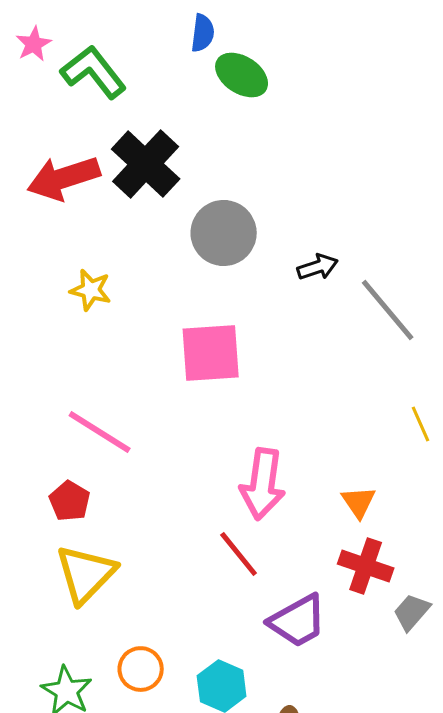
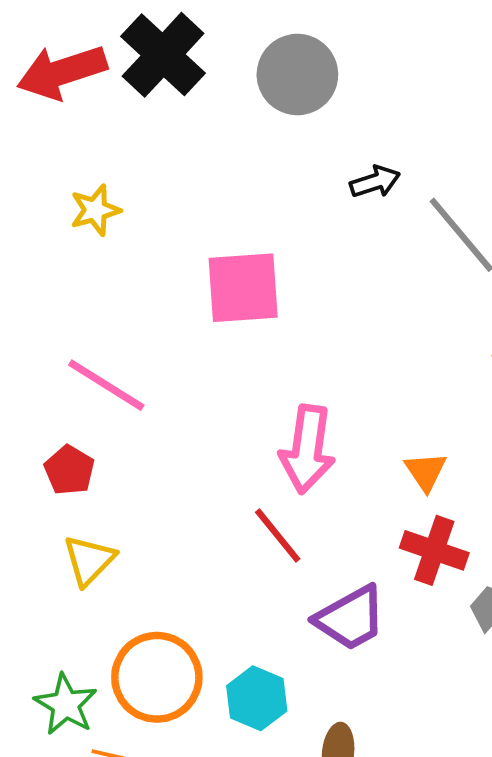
gray circle: (224, 233) -> (297, 75), moved
yellow star: (91, 290) -> (95, 210), turned -30
yellow triangle: (86, 574) -> (89, 560), size x0.7
orange circle: (141, 669) -> (157, 677), size x1.6

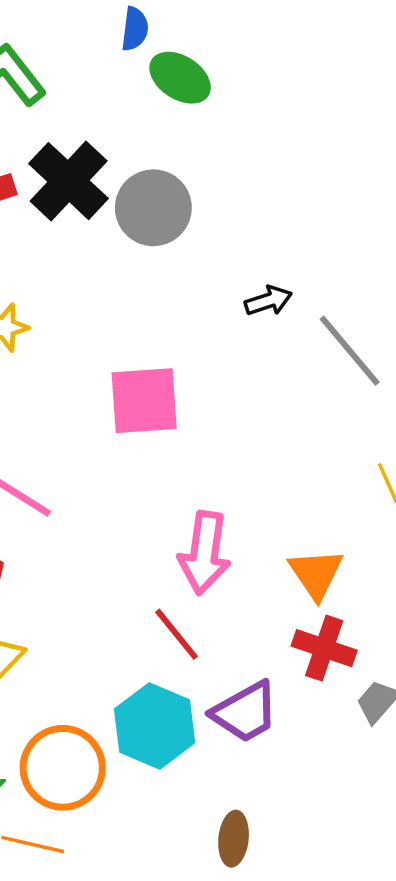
gray circle: (297, 75) -> (153, 208), moved
orange triangle: (426, 471) -> (316, 574), size x1.4
cyan hexagon: (257, 698) -> (155, 726), moved, size x1.4

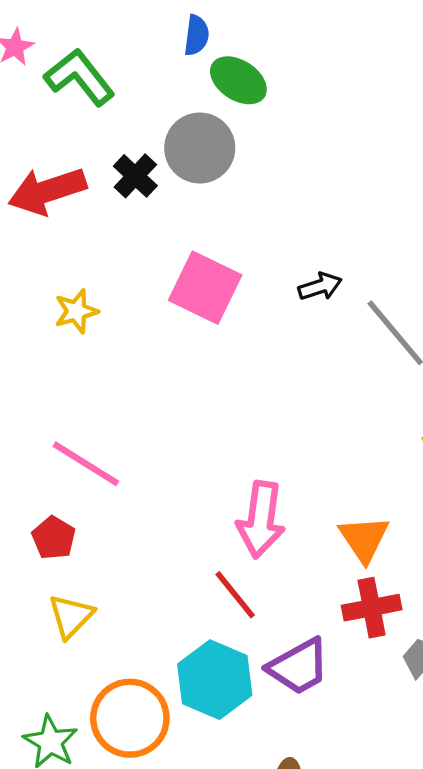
black cross: (69, 181) -> (135, 176), size x0.6
gray circle: (153, 208) -> (200, 148), moved
pink square: (144, 401) -> (205, 288), moved, turned 30
red cross: (324, 648) -> (372, 608), turned -30

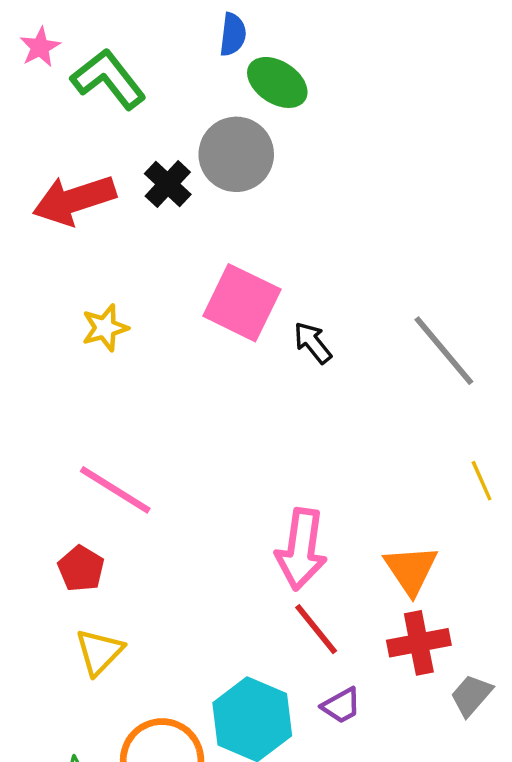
black arrow: (320, 287) -> (313, 343), moved, turned -111
red line: (235, 595) -> (316, 629), moved
purple trapezoid: (299, 667) -> (341, 706), size x0.6

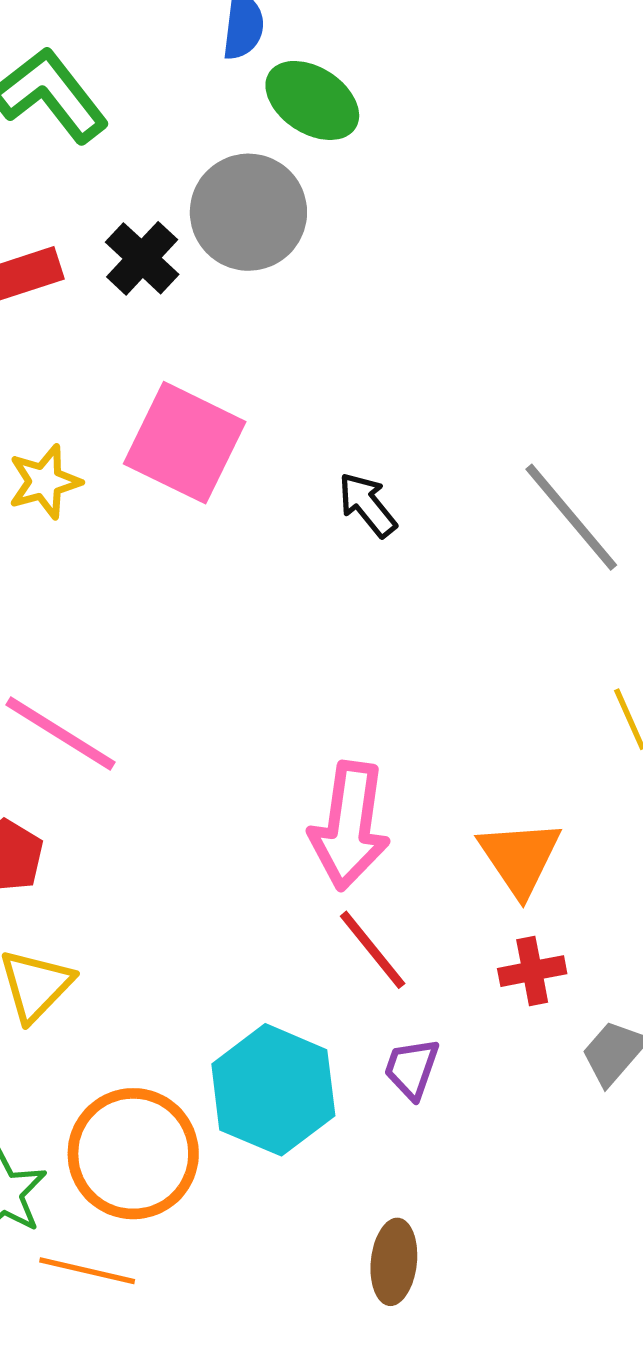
pink square: (242, 303) -> (185, 443), moved
red cross: (419, 643) -> (532, 971), size x0.7
purple trapezoid: (341, 706) -> (412, 1069), turned 138

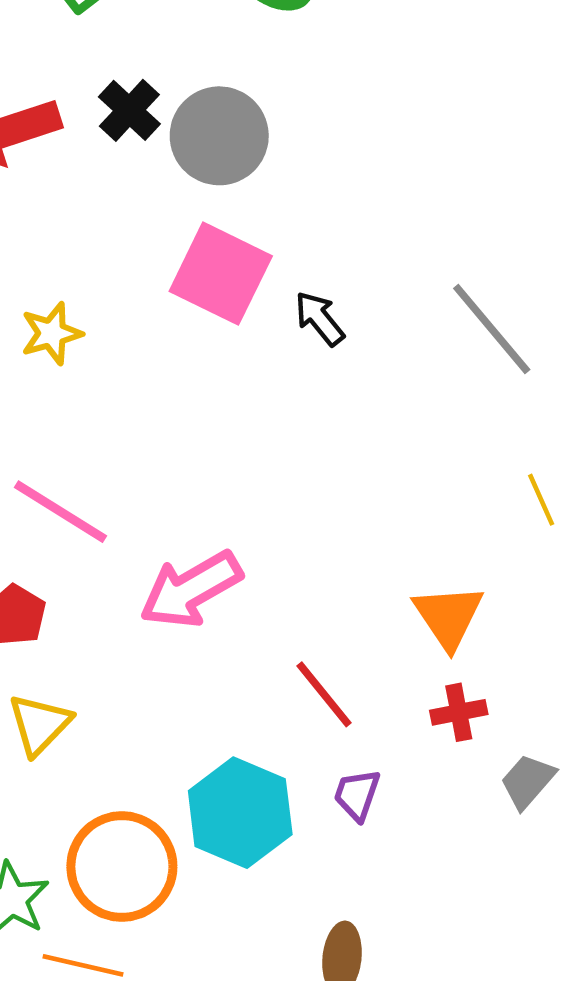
gray circle: (248, 212) -> (219, 136), moved
pink square: (185, 443) -> (221, 274), moved
yellow star: (45, 482) -> (52, 333), moved
pink arrow: (350, 826) -> (191, 590), moved, turned 52

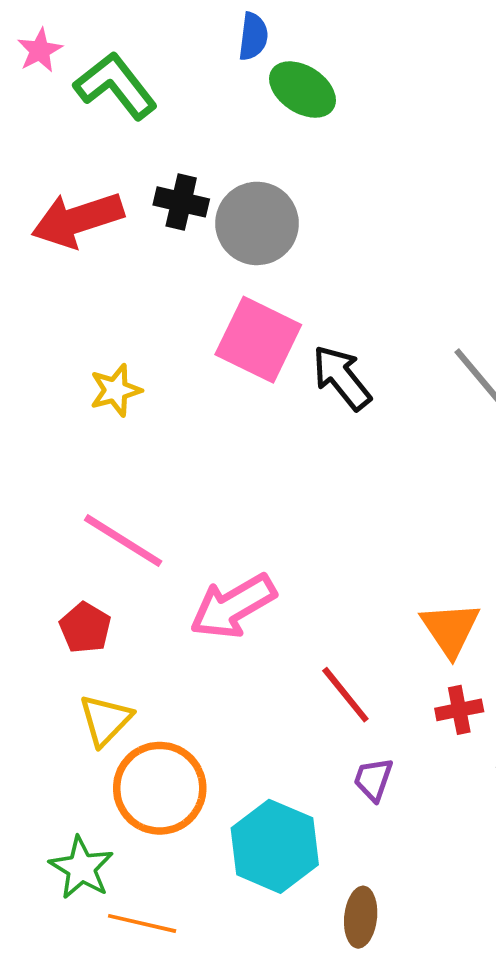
black cross: (129, 110) -> (181, 202), turned -30
black arrow: (320, 319) -> (342, 378), size x1.4
cyan hexagon: (240, 813) -> (275, 846), moved
orange circle: (122, 867) -> (160, 788), moved

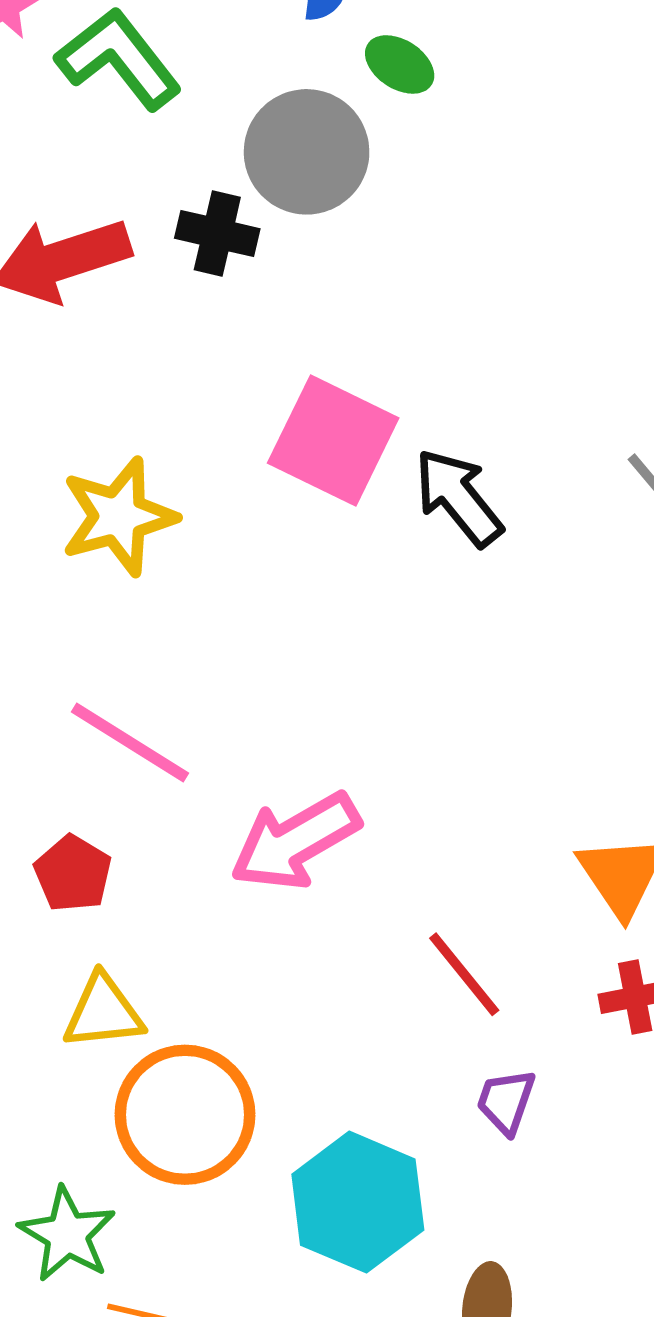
green ellipse: (303, 90) -> (400, 64), size x0.7
gray circle: (257, 223) -> (307, 152), moved
yellow star: (116, 390) -> (119, 516), size x1.5
yellow triangle: (105, 720) -> (103, 1012), turned 40

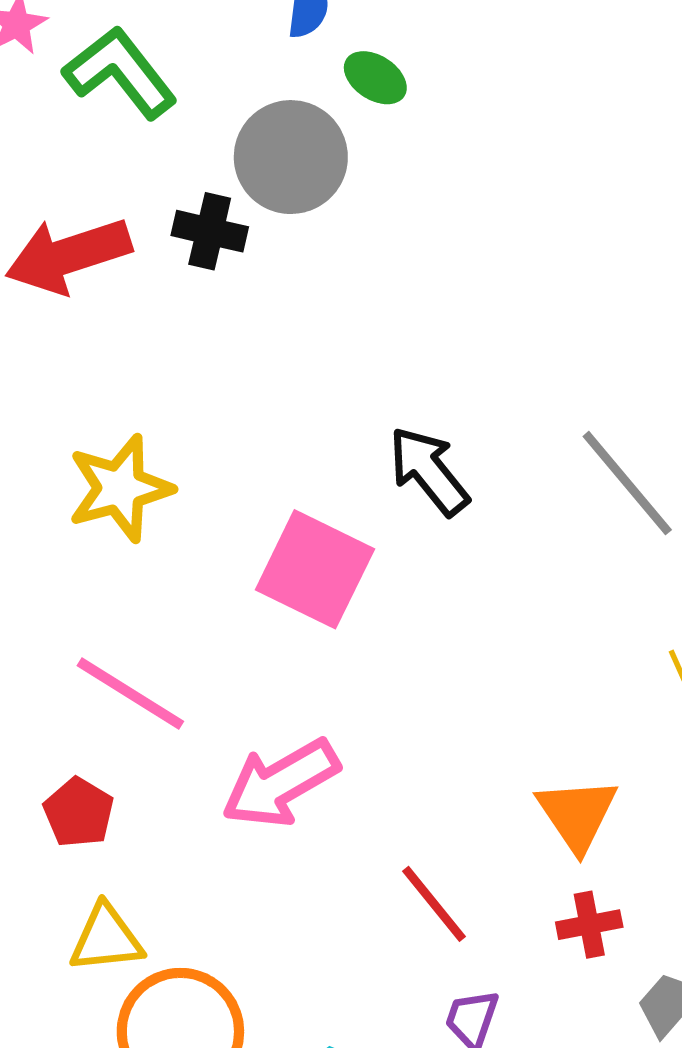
pink square: (333, 441) -> (315, 569), moved

